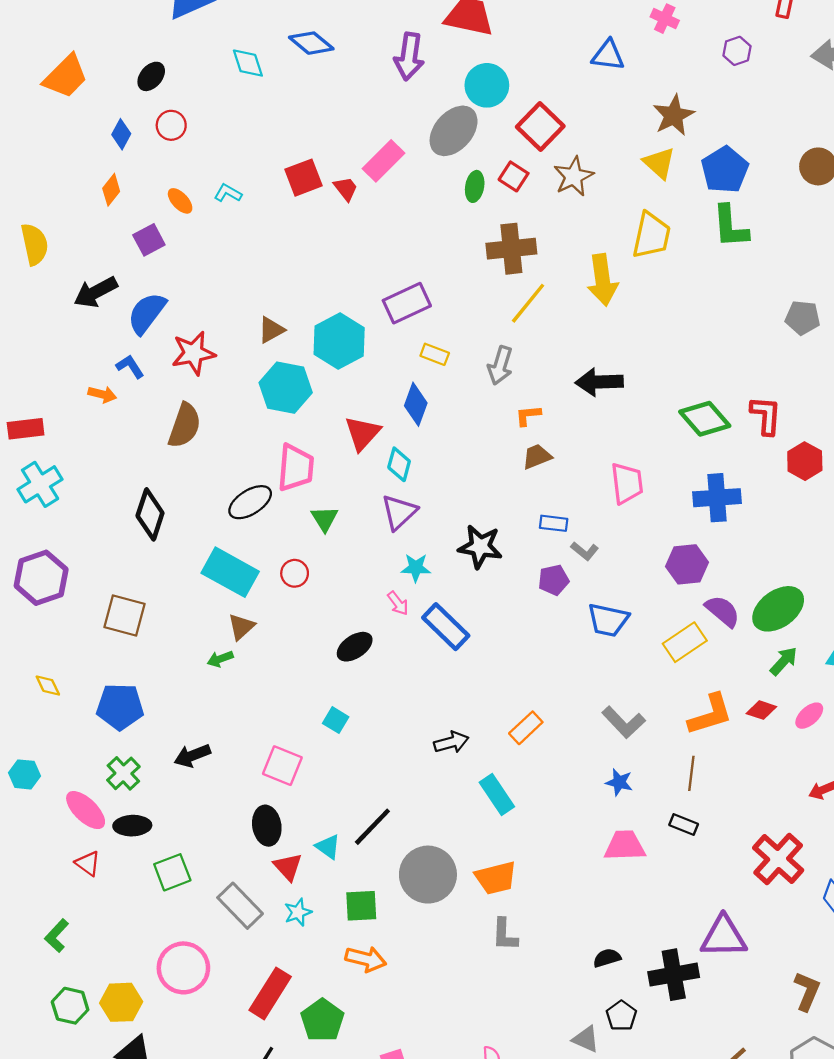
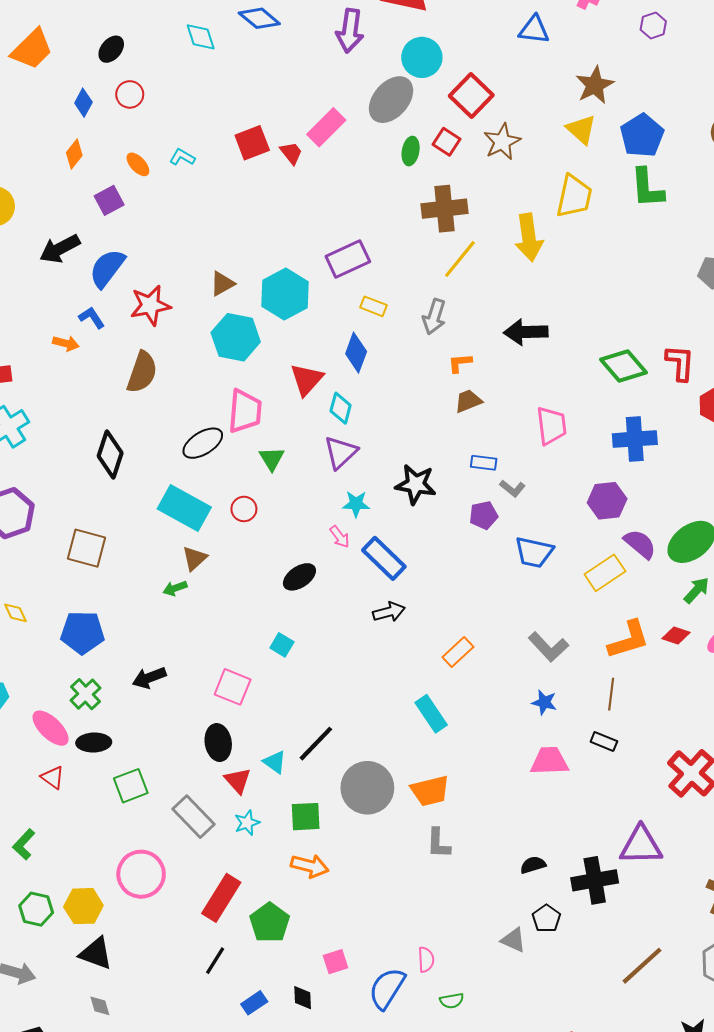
black arrow: (451, 742) -> (389, 612), moved

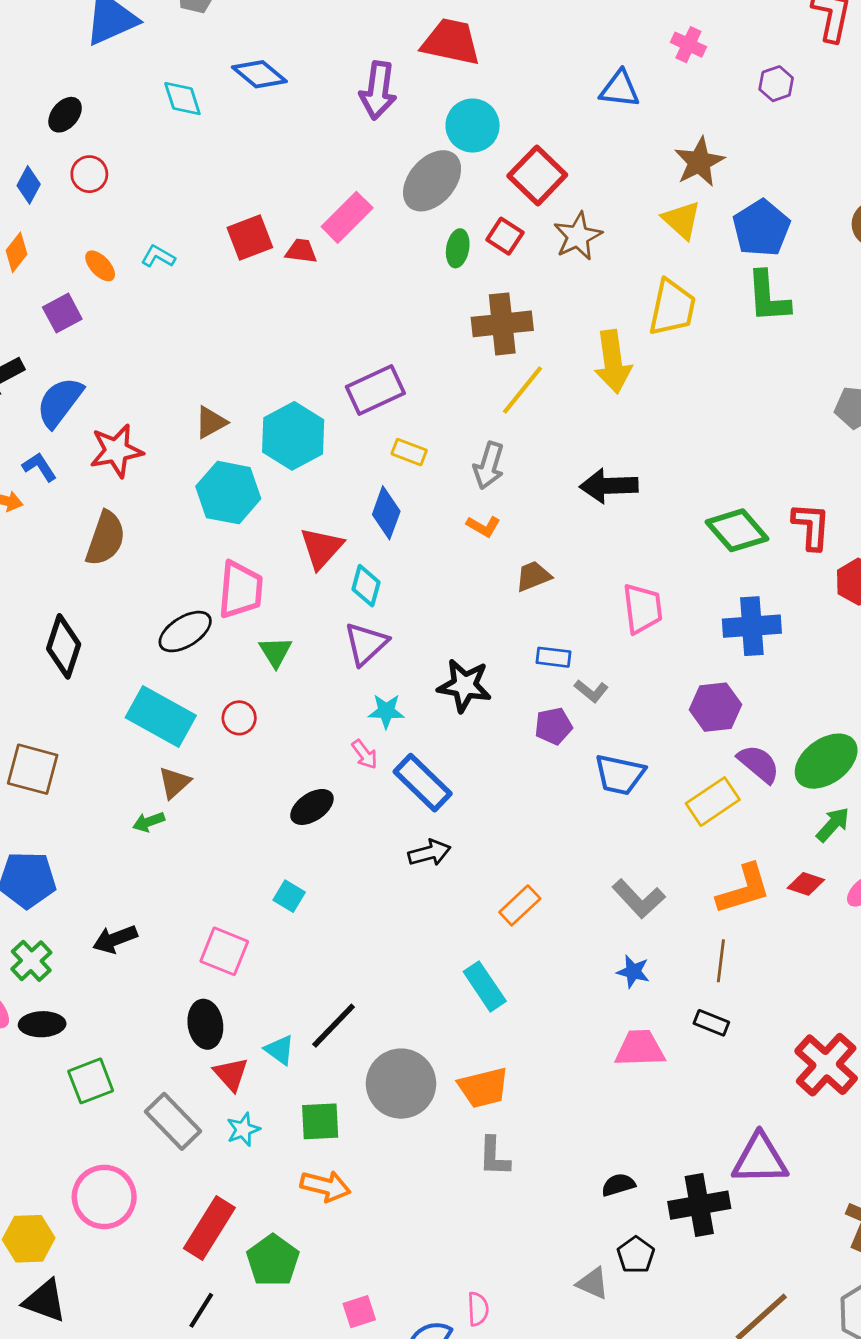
red trapezoid: (291, 153) -> (301, 251), turned -45
orange L-shape: (460, 363) -> (483, 526), moved, turned -145

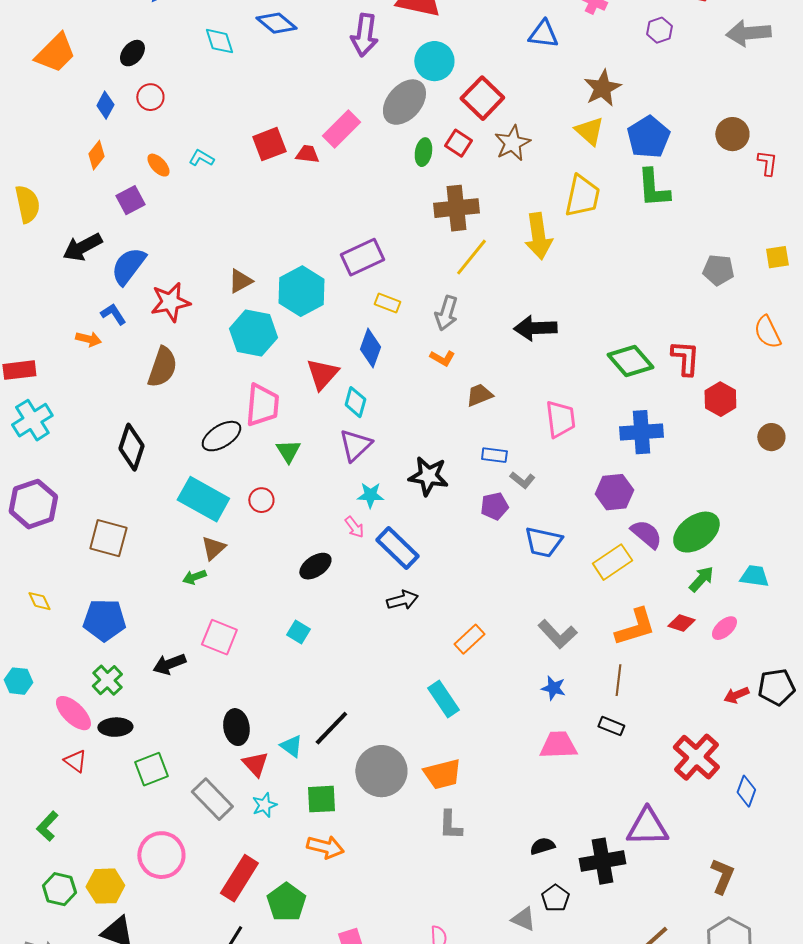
pink square: (224, 951) -> (219, 637), moved

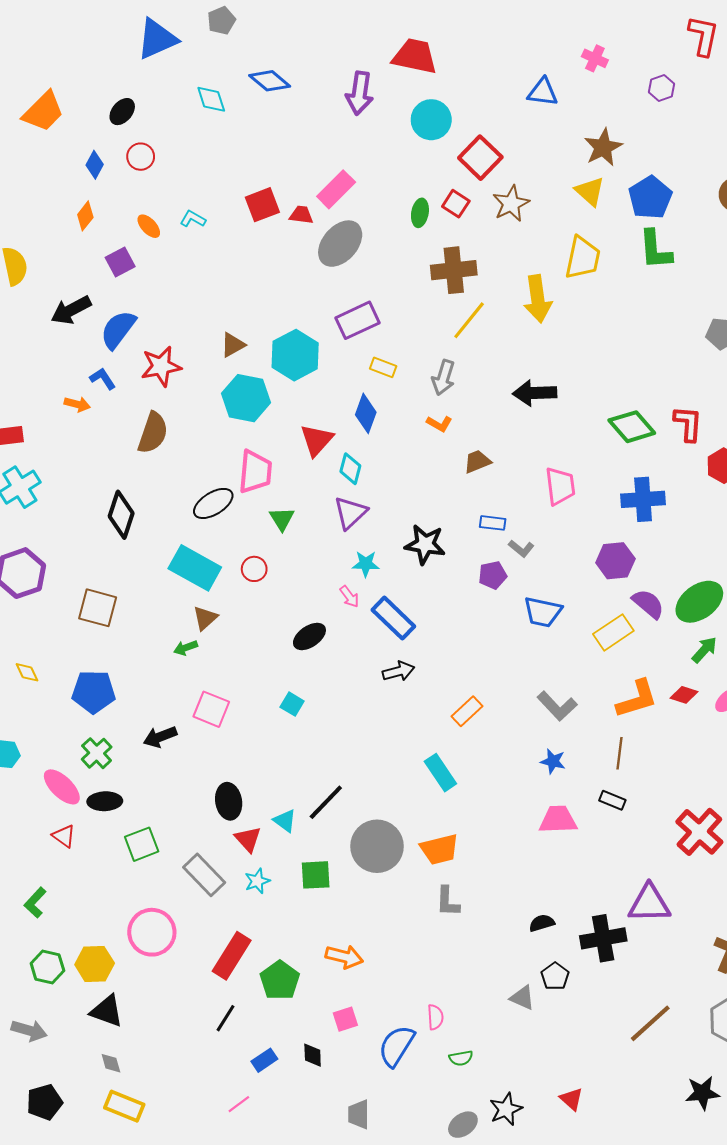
gray ellipse: (404, 102) -> (340, 244), moved
orange arrow: (325, 847) -> (344, 957), moved

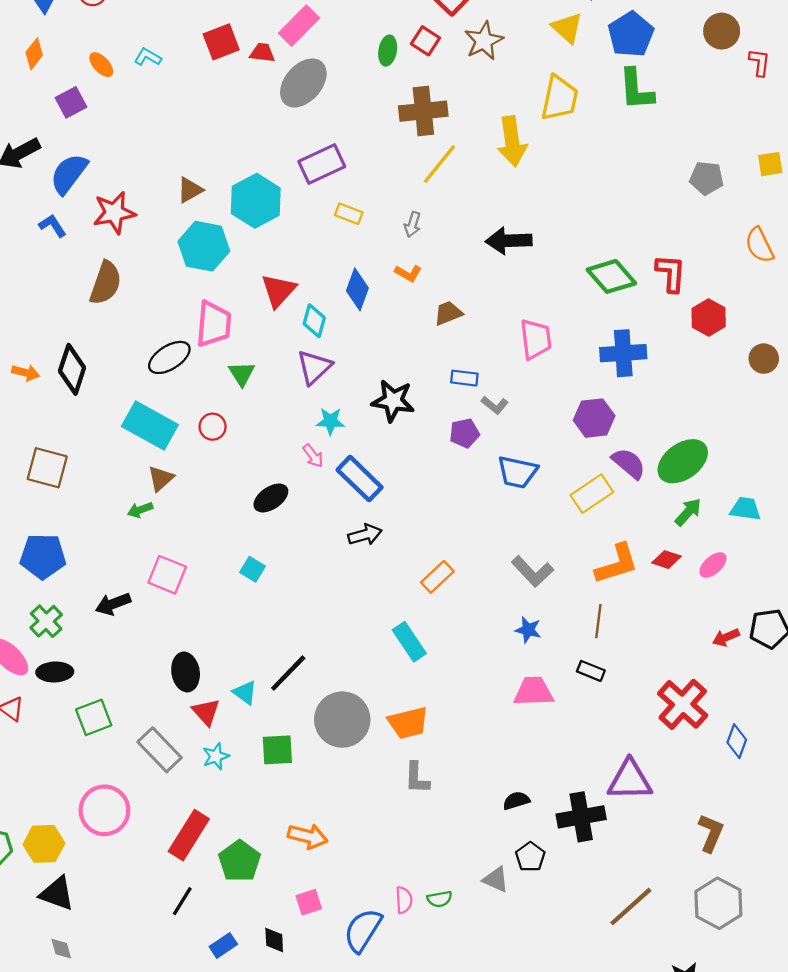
gray arrow: (444, 378) -> (413, 225), size x0.7
orange arrow: (77, 404) -> (26, 373), moved
blue diamond: (366, 413) -> (357, 289), moved
green semicircle: (461, 1058) -> (440, 899), moved

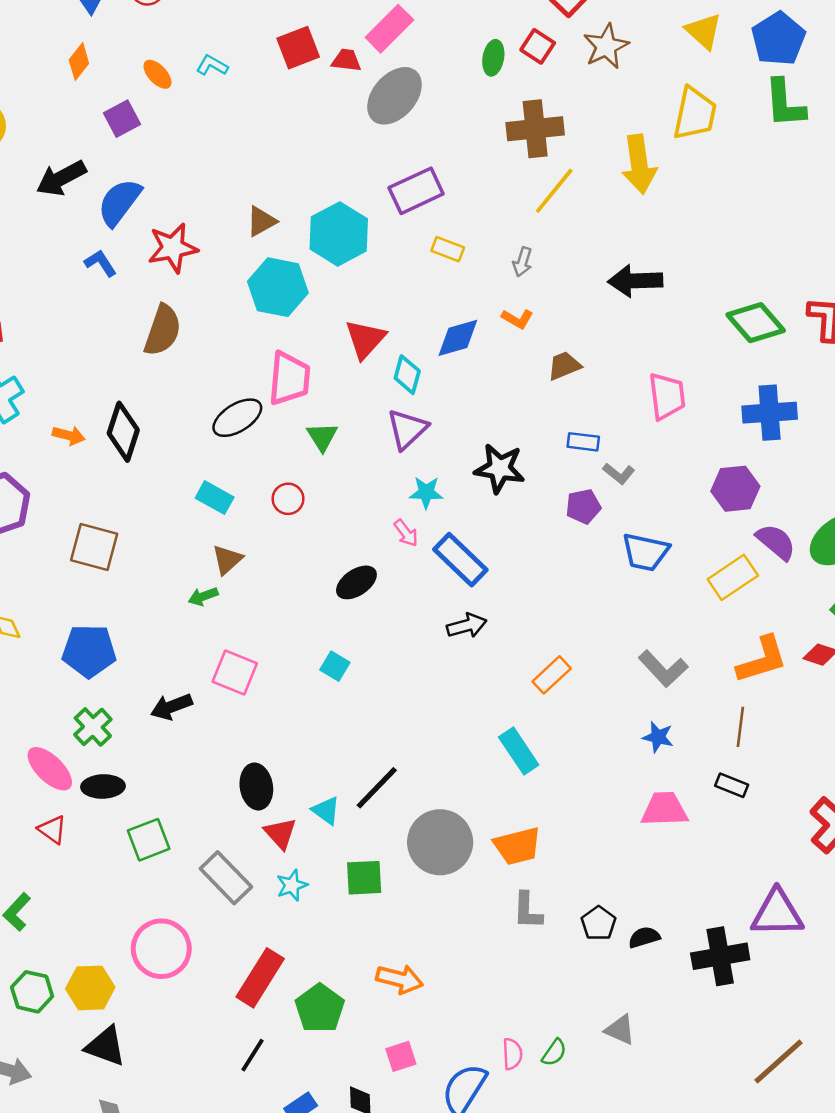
blue diamond: (357, 289) -> (458, 338), turned 54
cyan rectangle: (150, 426) -> (215, 498), size x0.6
black pentagon: (530, 857) -> (599, 923), moved
green semicircle: (440, 899) -> (554, 1053), turned -45

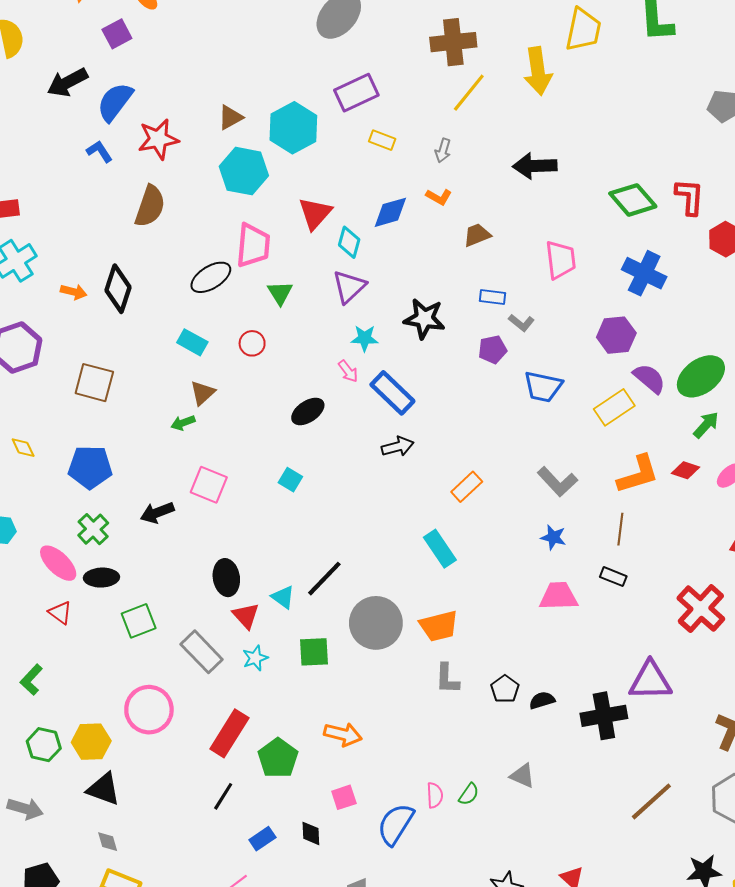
blue cross: (770, 413) -> (644, 273), turned 30

